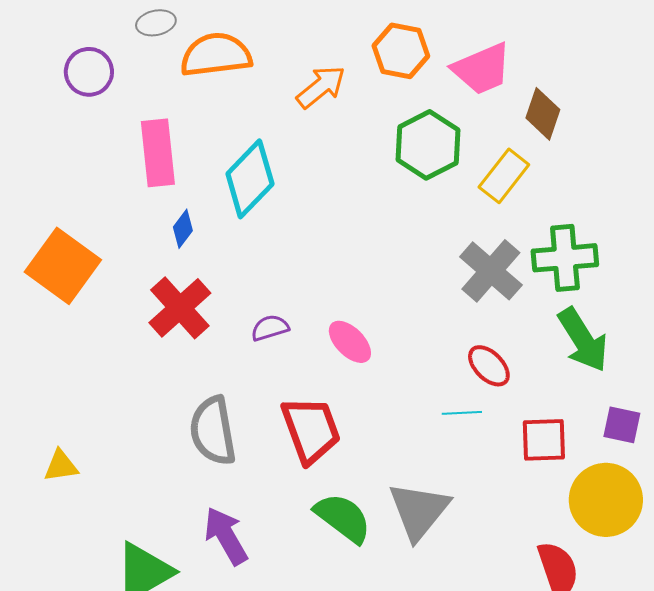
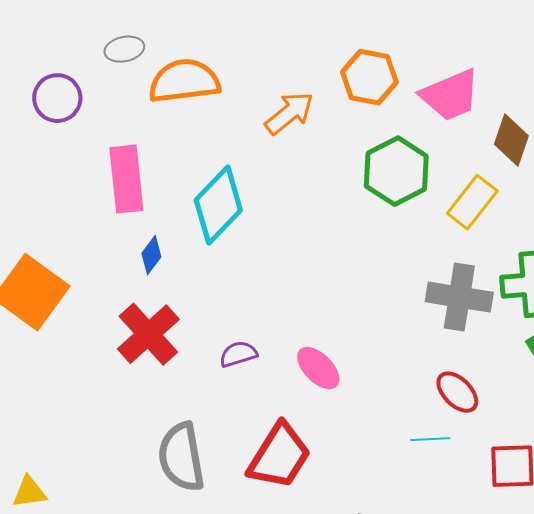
gray cross: (491, 271) -> (459, 297), turned -32
red trapezoid: (311, 430) -> (279, 456), turned 52

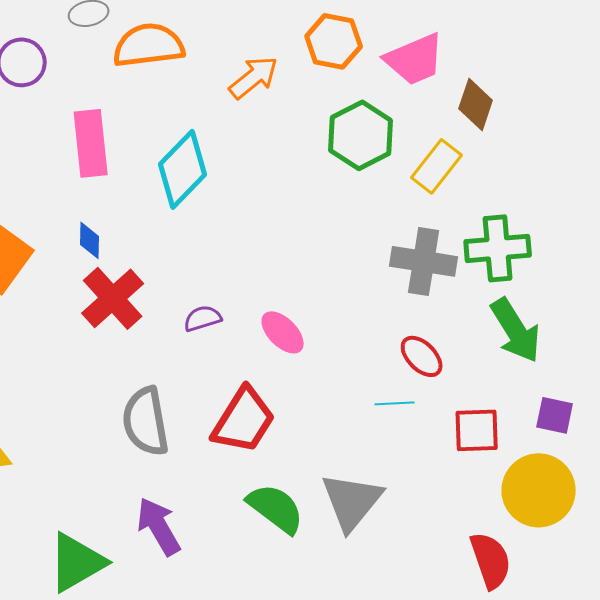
blue diamond: (151, 255) -> (90, 240), moved, turned -36

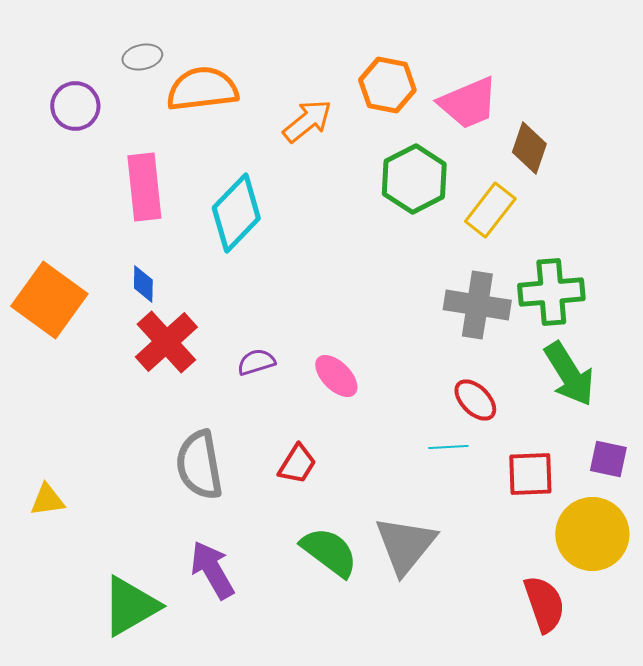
red trapezoid: (244, 420) -> (297, 464), size x0.6

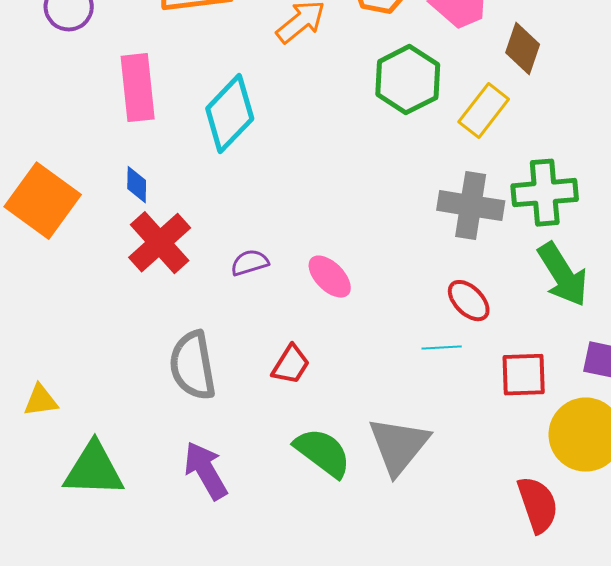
green triangle: (130, 606) -> (94, 470), moved, turned 32

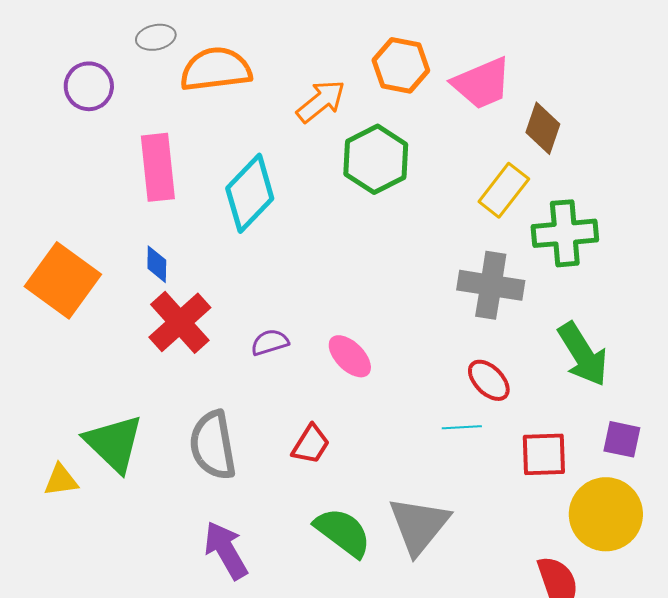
green hexagon: (408, 80) -> (376, 159), moved
green cross: (545, 193) -> (565, 233), moved
green triangle: (94, 470) -> (114, 443), moved, turned 42

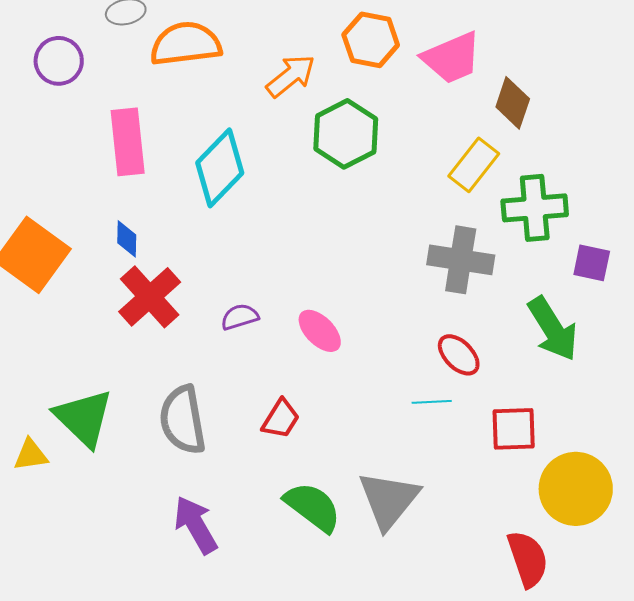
purple square: (622, 439) -> (592, 263), moved

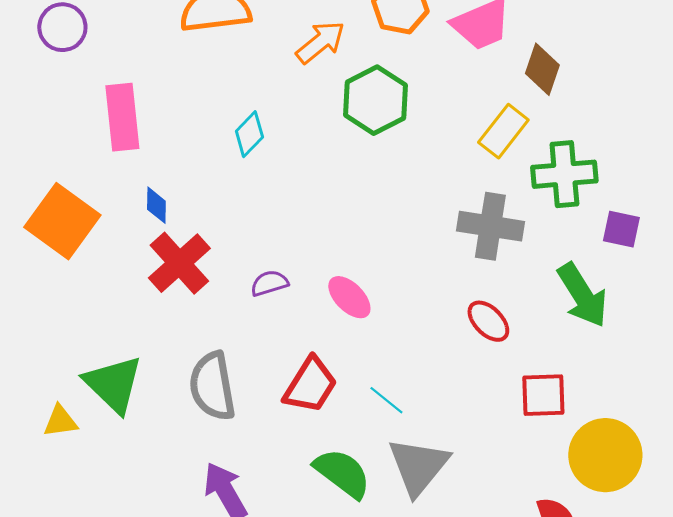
purple circle: (59, 61) -> (62, 27), moved
pink rectangle: (128, 142) -> (122, 117), moved
cyan diamond: (220, 168) -> (249, 134), size x0.6
cyan line: (432, 402) -> (386, 400), moved, turned 42
red trapezoid: (281, 419) -> (310, 385), size x1.4

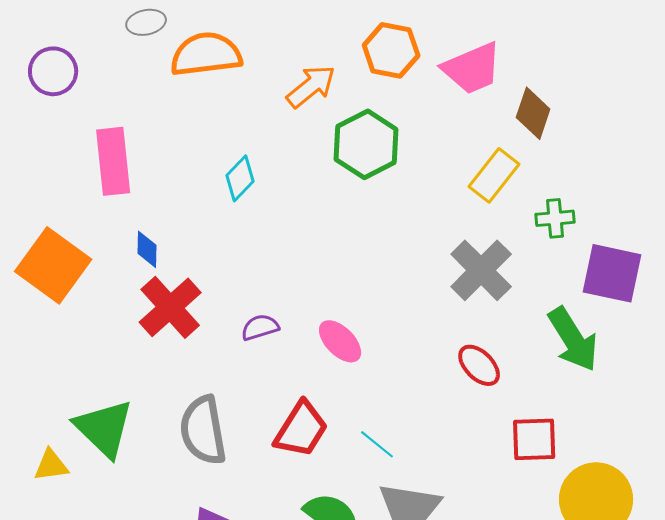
green cross: (564, 174) -> (555, 218), size x0.6
gray cross: (490, 226) -> (481, 270), turned 36
purple square: (621, 229) -> (612, 273), size x1.6

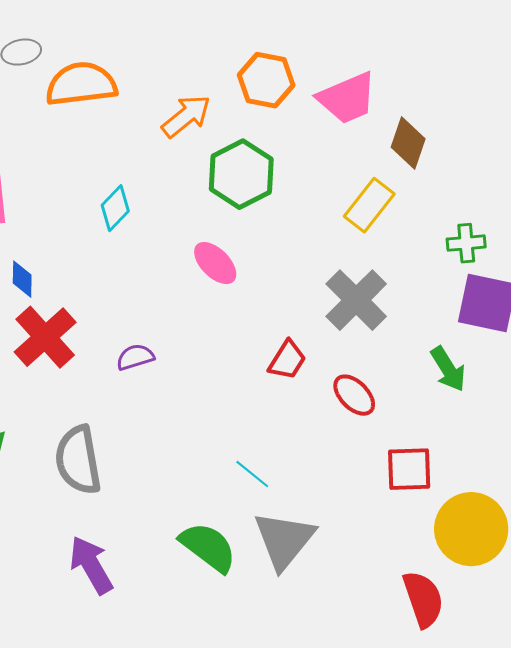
green cross: (555, 218) -> (466, 243), moved
green arrow: (573, 339) -> (448, 369), size x0.7
pink ellipse: (340, 341) -> (215, 263), moved
red trapezoid: (301, 429) -> (287, 360), moved, size x0.7

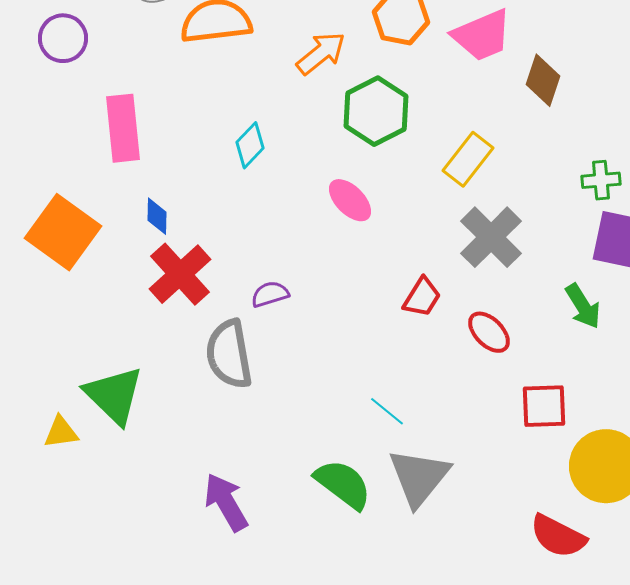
yellow rectangle: (369, 205) -> (468, 159), moved
gray semicircle: (78, 460) -> (229, 354), moved
red semicircle: (423, 599) -> (558, 536), turned 136

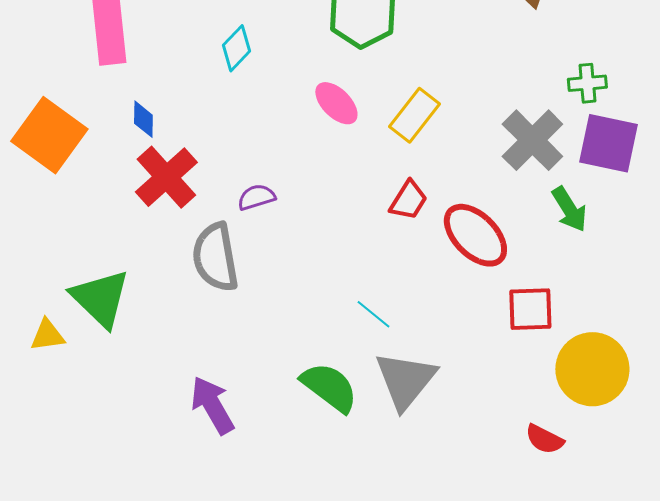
yellow rectangle: (468, 159) -> (414, 115), moved
gray cross: (491, 237) -> (532, 140), moved
red ellipse: (489, 332) -> (475, 235), size x1.5
red semicircle: (558, 536) -> (544, 439), size x0.7

